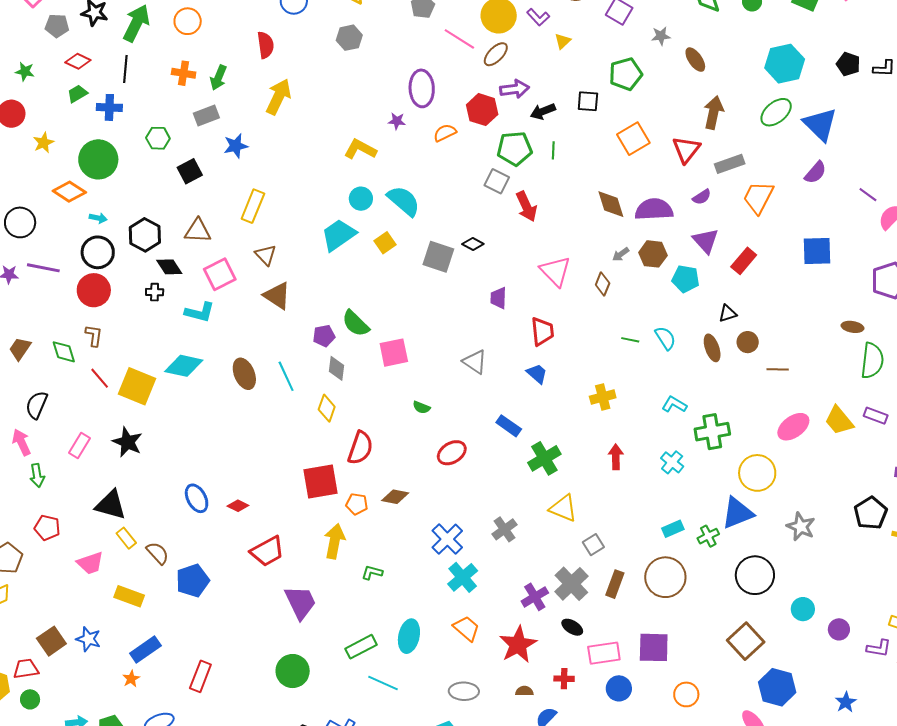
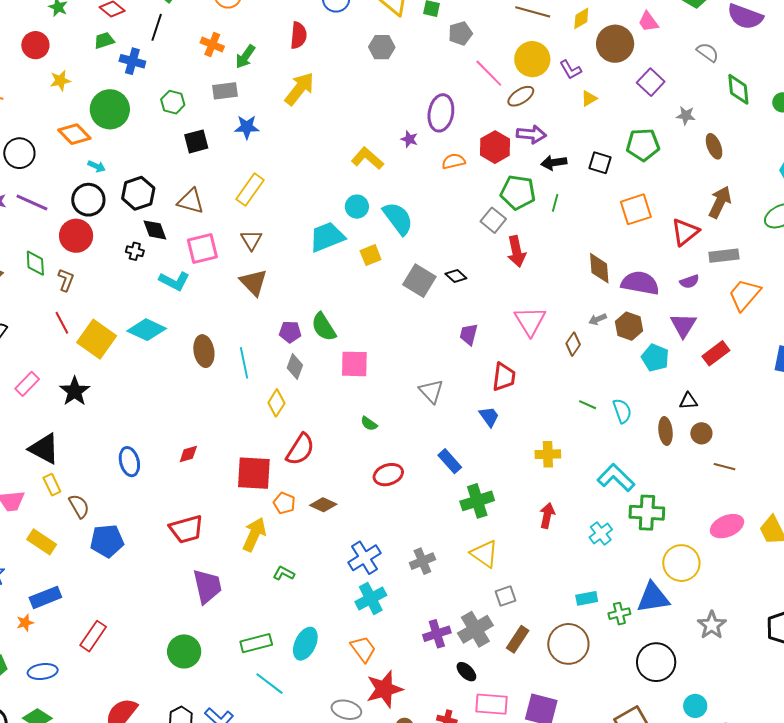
green diamond: (64, 352) -> (35, 263), moved
cyan L-shape: (674, 404) -> (616, 478), size x1.5
red diamond: (238, 506) -> (188, 454), moved, turned -55
red star: (518, 645) -> (384, 689), moved

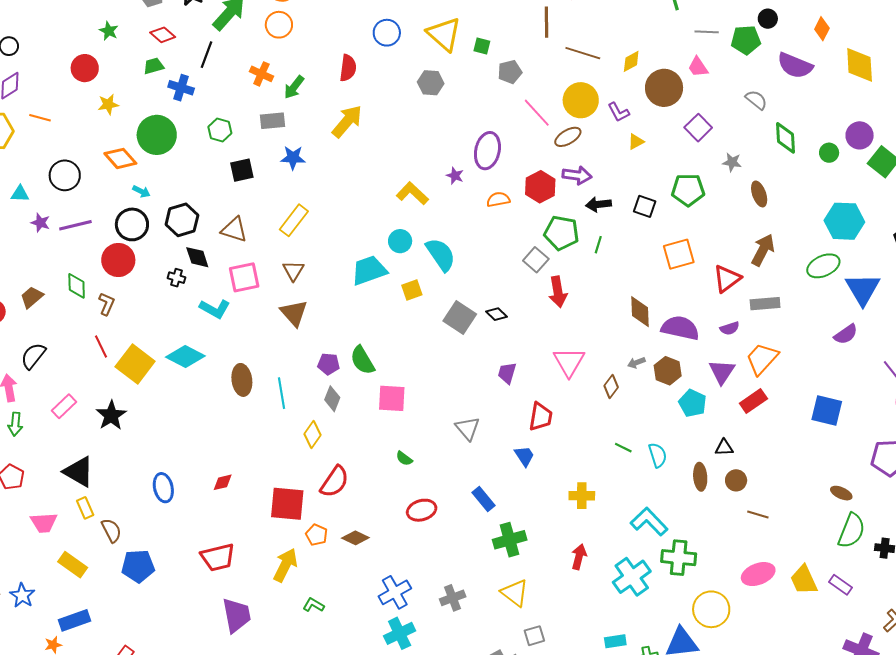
purple line: (32, 203) -> (75, 225), turned -40
orange trapezoid: (744, 295) -> (762, 359), moved
cyan cross: (601, 533) -> (632, 577), size x1.6

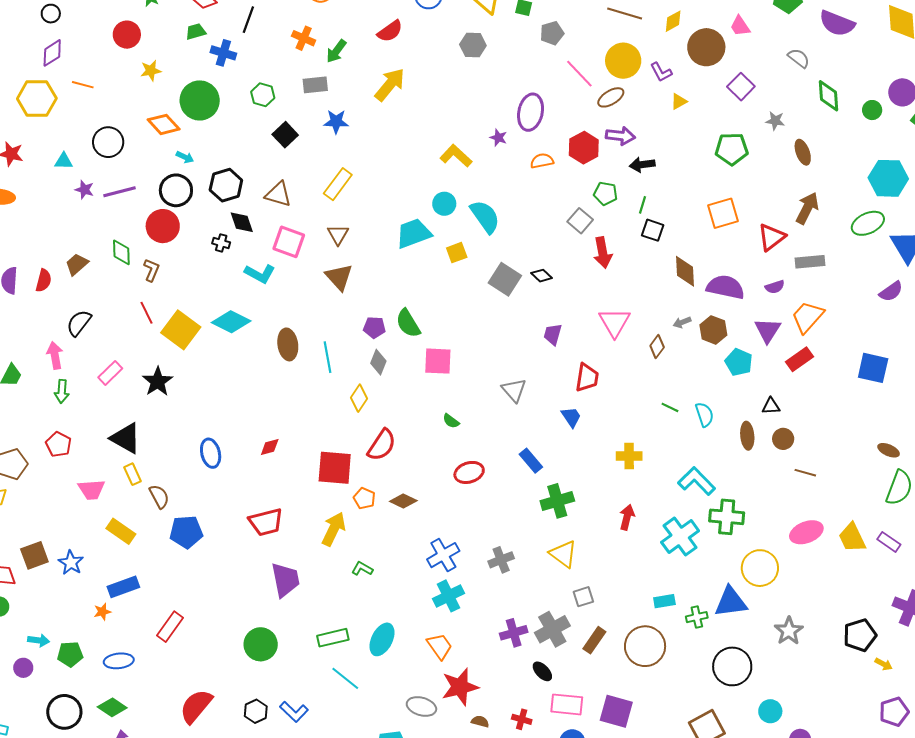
red semicircle: (348, 68) -> (390, 31), turned 48
black square: (242, 170) -> (285, 135), turned -30
black square: (645, 206) -> (653, 230), moved
green pentagon: (561, 233) -> (606, 193), size x0.7
pink square: (244, 277) -> (289, 242), turned 32

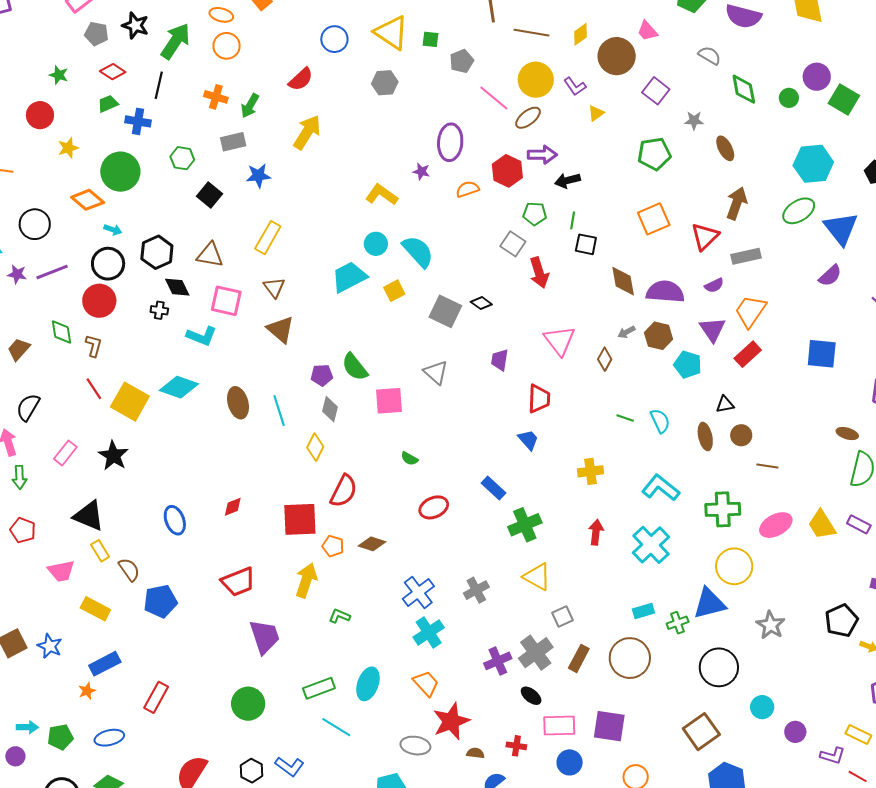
gray triangle: (514, 390) -> (436, 372), moved
green cross: (727, 517) -> (723, 509), moved

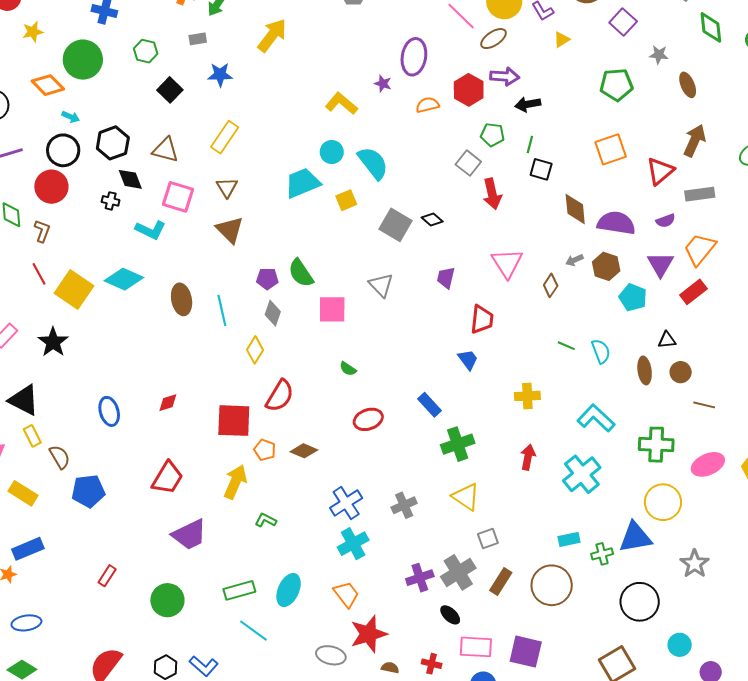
gray rectangle: (233, 142) -> (198, 39), size x0.7
red trapezoid: (238, 582) -> (167, 478), turned -42
purple trapezoid: (265, 637) -> (189, 535), turned 78
red rectangle: (156, 697) -> (107, 576), moved, size x0.7

